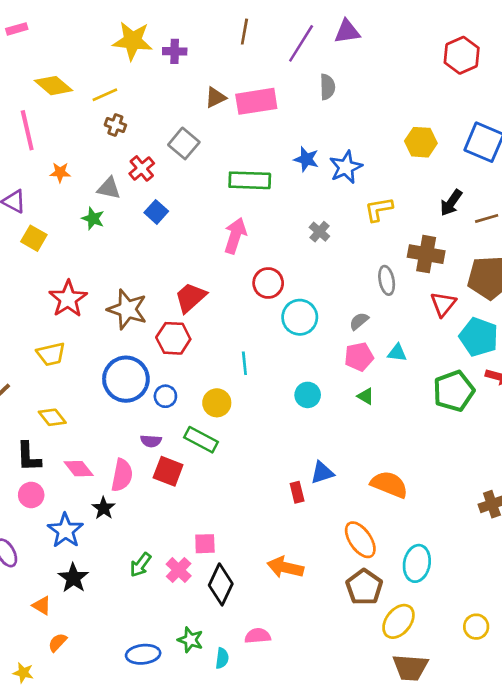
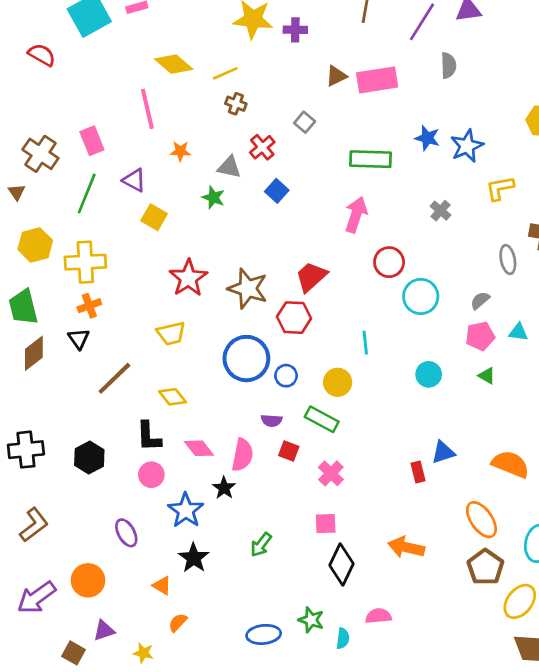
gray square: (184, 143) -> (305, 122), size x0.7
red square: (168, 471) -> (289, 451), size x0.7
pink cross: (179, 570) -> (331, 473), moved

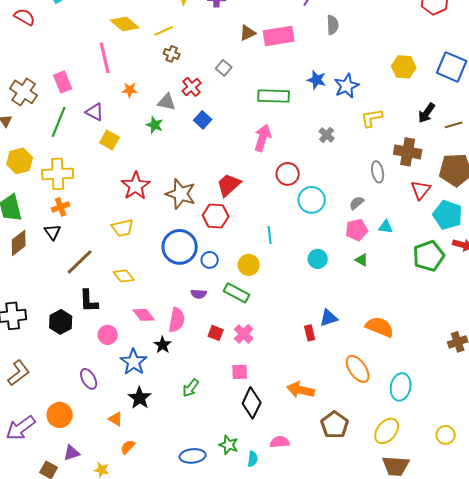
black L-shape: (149, 436) -> (89, 301), moved
red square: (289, 451) -> (216, 333), moved
brown pentagon: (485, 567) -> (335, 425), moved

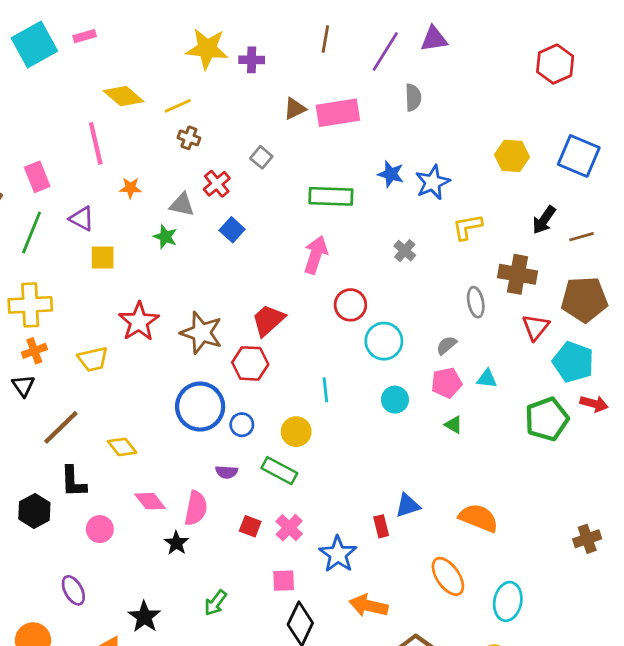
yellow square: (110, 140) -> (103, 258), turned -30
yellow trapezoid: (123, 228) -> (93, 359), moved
cyan circle: (318, 259) -> (395, 400), moved
blue star: (134, 362) -> (338, 554), moved

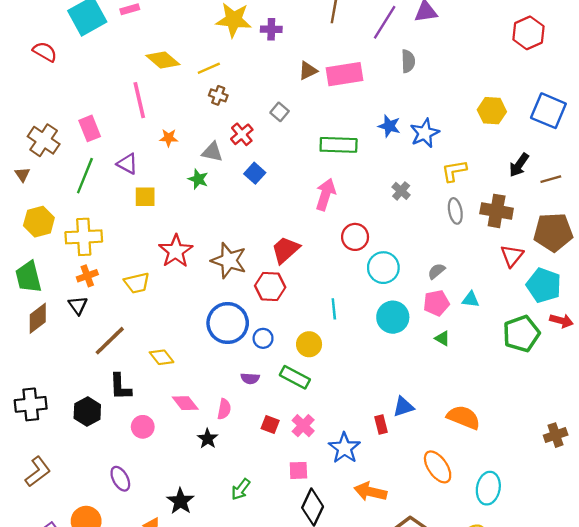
gray ellipse: (476, 302) -> (455, 211), moved
cyan circle: (395, 400) -> (393, 317), size x1.4
pink semicircle: (196, 508) -> (224, 409), size x0.7

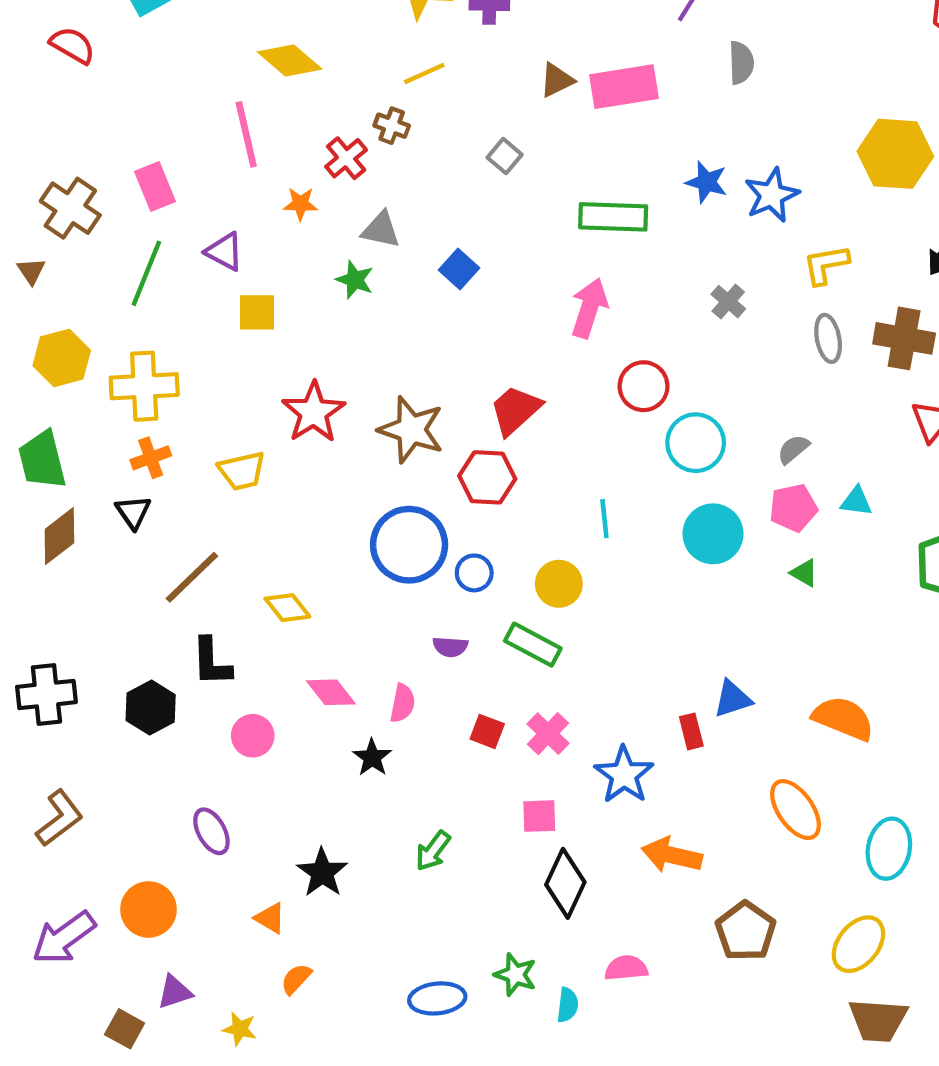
yellow line: (209, 68) -> (424, 74), moved
yellow hexagon: (492, 111) -> (895, 154), size x1.4
red cross: (242, 134) -> (346, 158), moved

